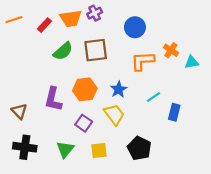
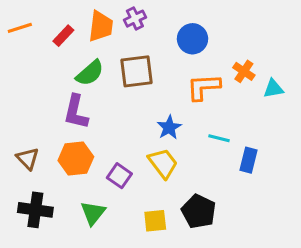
orange trapezoid: (71, 19) -> (101, 26), turned -75
orange hexagon: (85, 89) -> (76, 159), moved
cyan line: (153, 97) -> (219, 138), turned 48
purple L-shape: (53, 99) -> (76, 112), moved
yellow square: (99, 150) -> (155, 221), moved

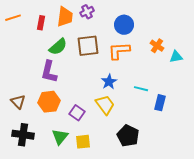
red rectangle: (63, 36) -> (41, 23), turned -32
orange L-shape: (203, 87) -> (119, 51), moved
yellow square: (155, 221) -> (83, 142), moved

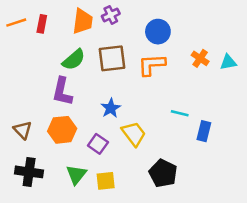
red rectangle: (41, 23) -> (42, 24), moved
cyan triangle: (176, 57) -> (228, 62), moved
blue star: (109, 82) -> (111, 108), moved

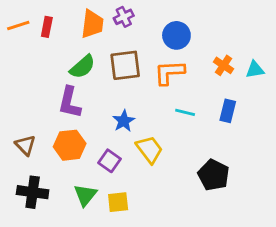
cyan line: (180, 113) -> (185, 112), moved
blue rectangle: (204, 131) -> (228, 111), moved
black pentagon: (163, 173) -> (214, 175), moved

